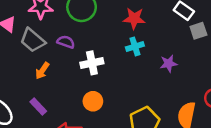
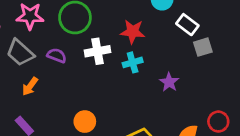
white cross: (92, 63) -> (97, 51), moved
purple star: (169, 63) -> (169, 82), turned -30

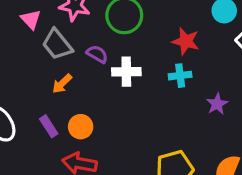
white cross: (97, 51) -> (126, 72), moved
orange circle: (85, 122) -> (81, 127), moved

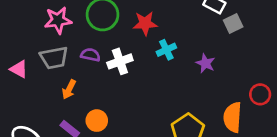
pink triangle: (31, 19) -> (19, 69), moved
red star: (186, 41) -> (145, 23), moved
gray trapezoid: (57, 44) -> (54, 58), turned -44

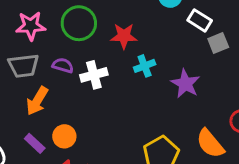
purple star: (205, 63) -> (185, 84), size x1.4
orange arrow: (69, 89) -> (37, 101), size x1.4
orange semicircle: (233, 117) -> (210, 144), turned -48

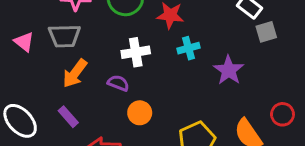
purple semicircle: (63, 65) -> (118, 83), moved
orange circle: (64, 136) -> (140, 113), moved

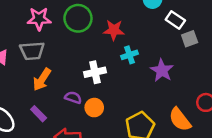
white cross: (136, 52) -> (95, 72), moved
purple semicircle: (118, 83) -> (73, 98), moved

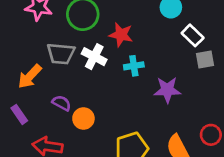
gray trapezoid: (32, 51) -> (61, 54), moved
purple star: (162, 70) -> (167, 90), turned 30
white cross: (95, 72) -> (94, 57), moved, turned 30

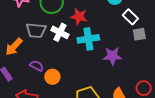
cyan cross: (134, 66) -> (88, 39), size x1.5

